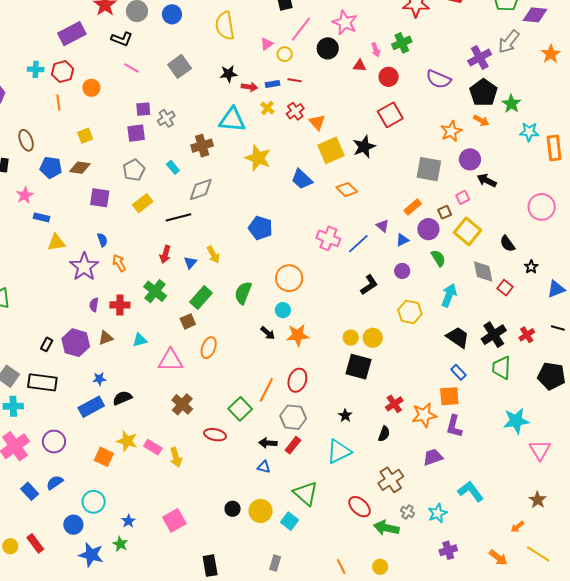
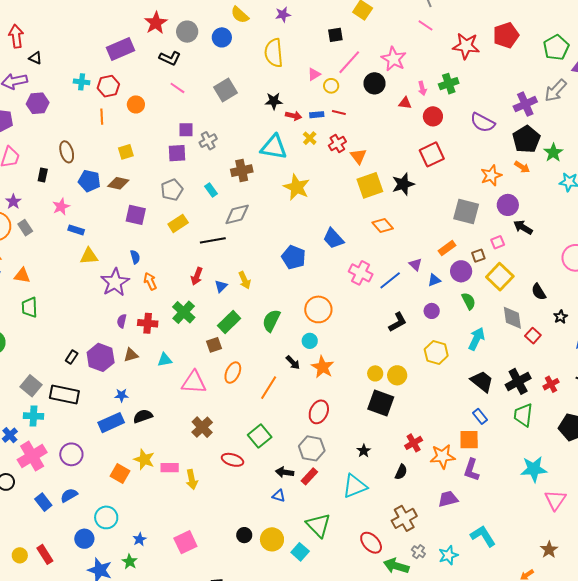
blue trapezoid: (302, 179) -> (333, 238), moved
orange star: (298, 335) -> (323, 367), turned 30
orange line: (266, 390) -> (269, 388), moved
pink rectangle: (153, 447) -> (170, 468), turned -36

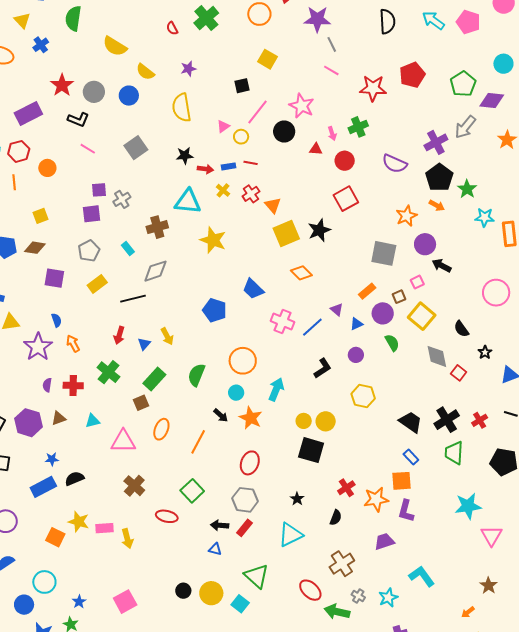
cyan arrow: (476, 339) -> (276, 389), moved

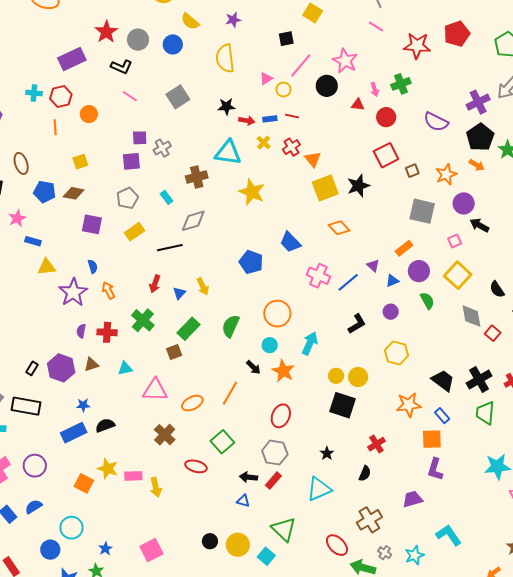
brown square: (399, 297) -> (412, 171), moved
orange ellipse: (161, 429) -> (192, 403), moved, turned 40
orange star: (376, 499) -> (409, 405), moved

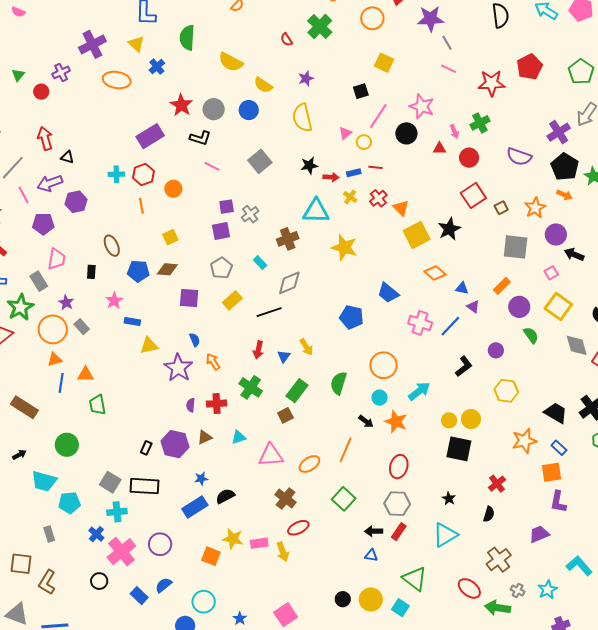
blue triangle: (392, 281) -> (462, 288), moved, turned 40
cyan arrow: (310, 343) -> (419, 391), turned 35
red ellipse: (196, 466) -> (298, 528), moved, turned -35

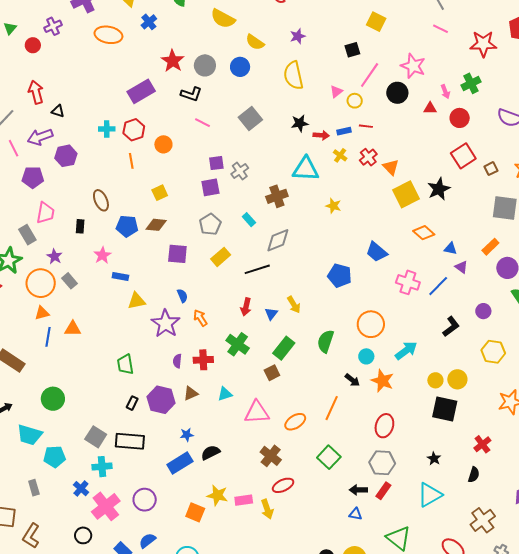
yellow star: (344, 247) -> (333, 206), size x0.6
green trapezoid: (97, 405) -> (125, 364), moved

